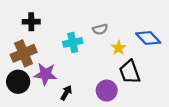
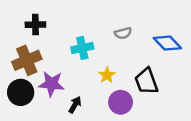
gray semicircle: (100, 29) -> (123, 33), moved
yellow star: (119, 48) -> (107, 75), moved

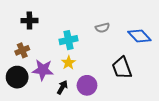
brown cross: (27, 60) -> (22, 50), size x0.6
yellow star: (107, 75) -> (68, 63), moved
purple circle: (121, 102) -> (87, 85), moved

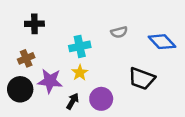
black trapezoid: (122, 68) -> (142, 79), turned -50

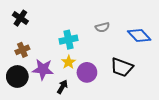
black cross: (34, 24) -> (20, 18), moved, turned 35
purple circle: (101, 99) -> (87, 72), moved

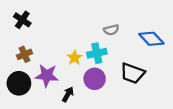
cyan cross: (69, 40) -> (97, 53), moved
yellow star: (69, 62) -> (75, 58), moved

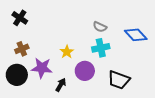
gray semicircle: (111, 30) -> (100, 27), turned 40
cyan cross: (97, 53) -> (101, 48), moved
black trapezoid: (132, 73) -> (119, 80), moved

